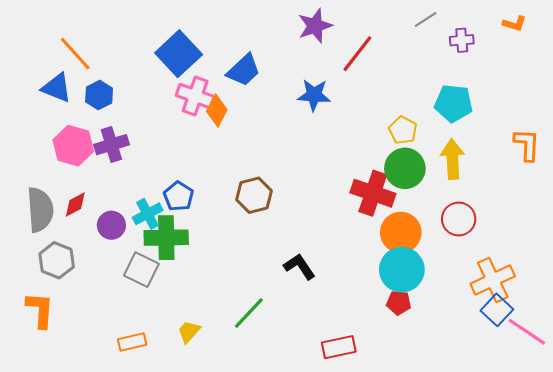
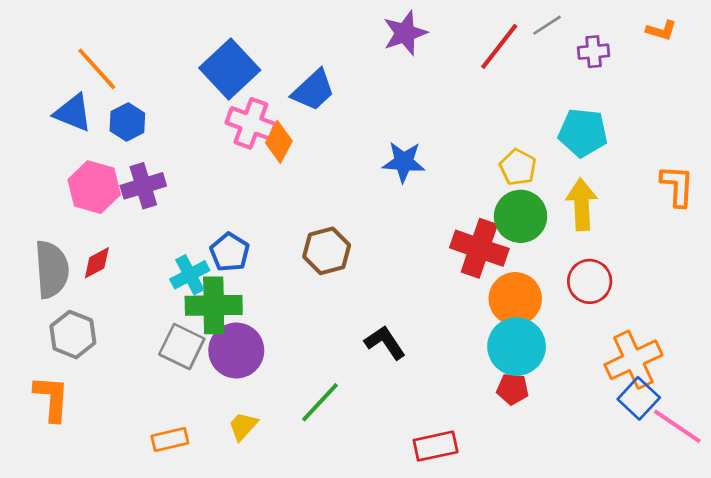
red line: (357, 54) -> (499, 46), moved
blue star: (314, 95) -> (404, 162), moved
purple circle: (111, 225) -> (236, 350), moved, size x1.5

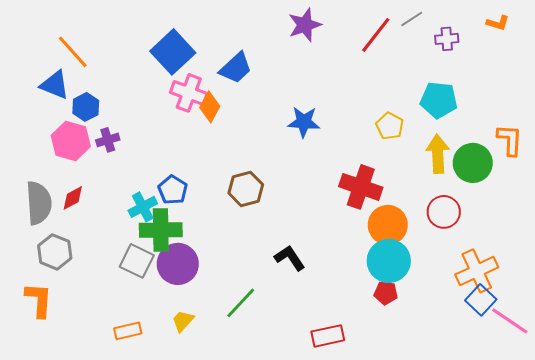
blue hexagon: (127, 122) -> (86, 107), moved
purple cross: (143, 186) -> (108, 140), size x0.7
green circle: (521, 216) -> (473, 163), moved

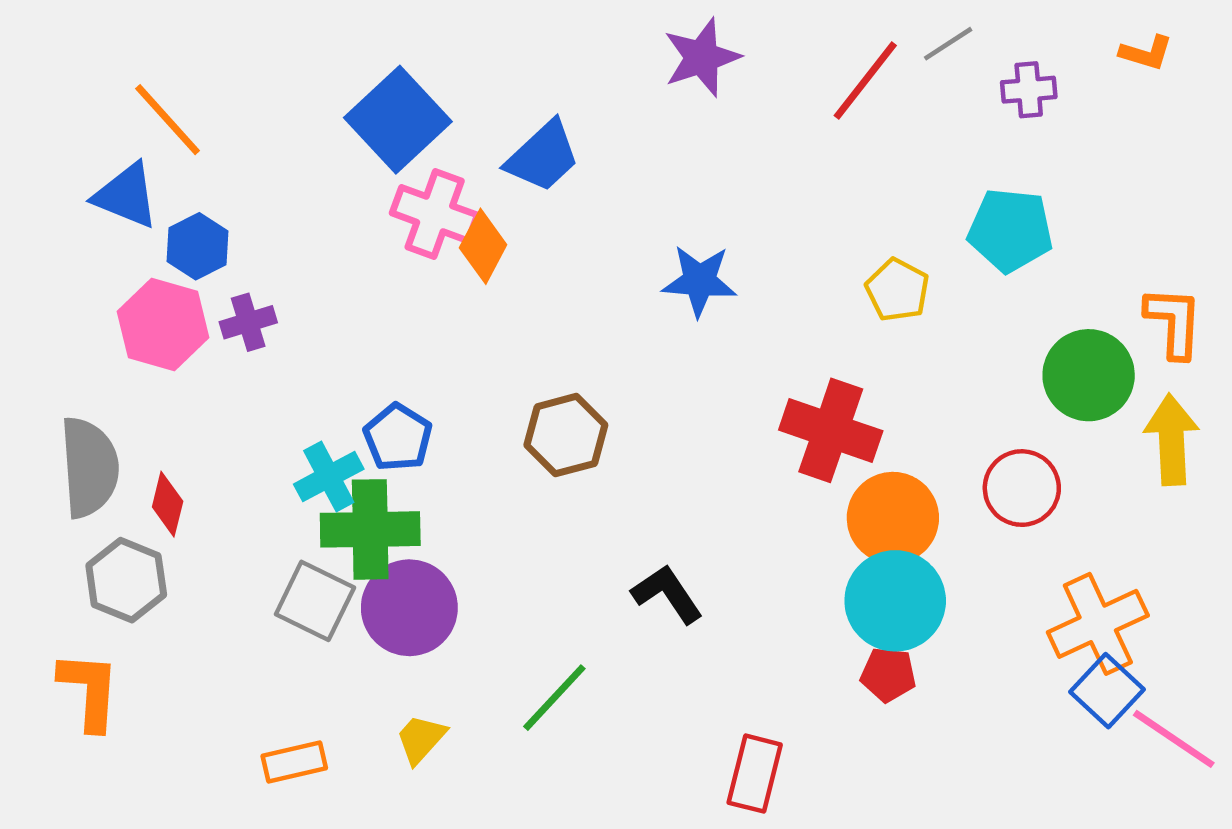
yellow arrow: (438, 154) -> (1171, 440), moved
red diamond: (73, 198) -> (168, 504), moved, turned -48
red rectangle: (328, 336) -> (755, 774), turned -64

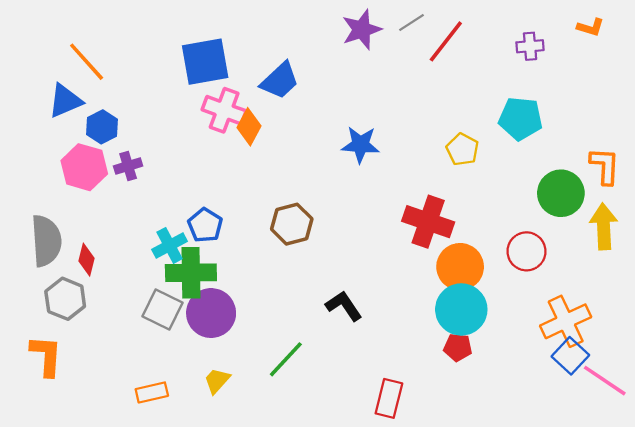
gray line: (948, 44) -> (411, 23), moved
blue square: (398, 120) -> (205, 62), turned 33
blue triangle: (126, 196) -> (65, 101), turned -45

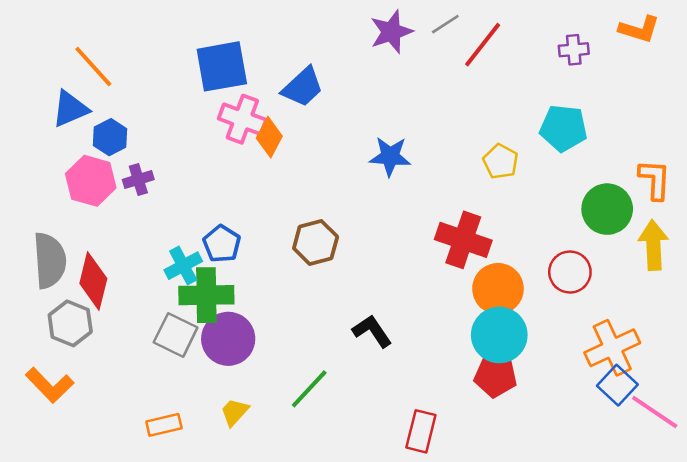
orange L-shape: (591, 27) -> (639, 29), size x1.4
red diamond: (87, 260) -> (93, 281), size x1.6
red pentagon: (458, 347) -> (495, 376), size x1.4
orange L-shape: (46, 356) -> (50, 385), turned 132

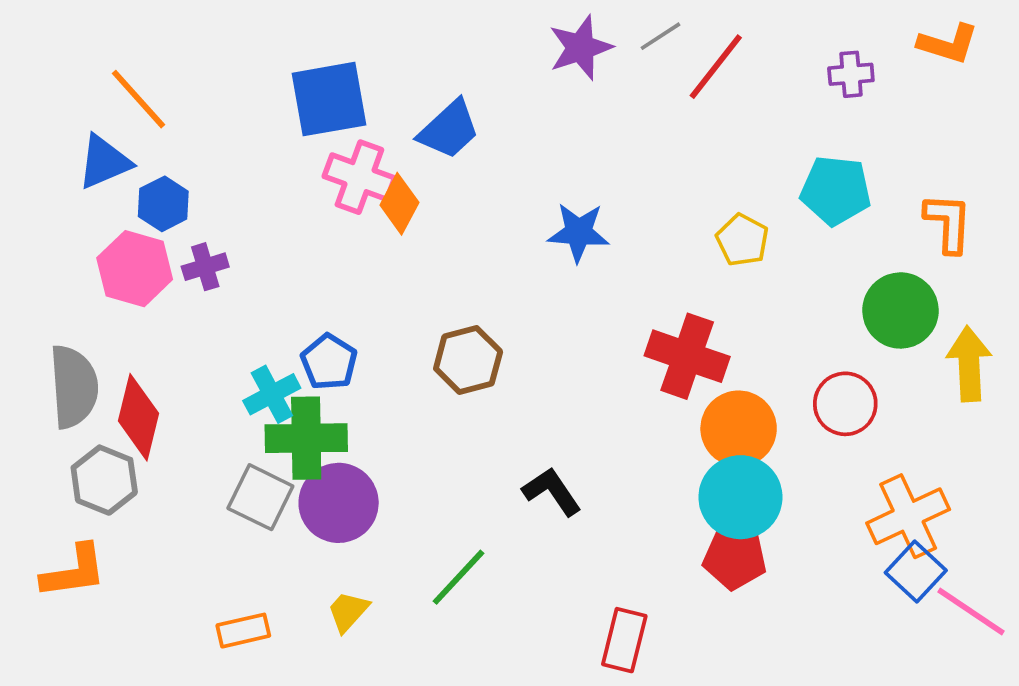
orange L-shape: (655, 180) -> (948, 223), moved
orange L-shape: (50, 385) -> (74, 571), turned -54

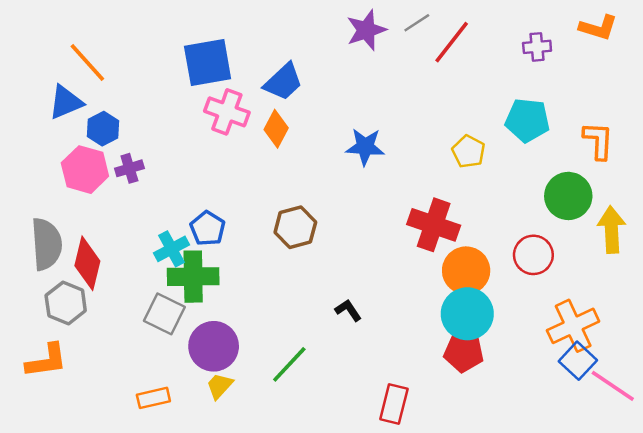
orange diamond: (399, 204) -> (276, 129), moved
black L-shape: (552, 491) -> (348, 310), size x0.7
purple circle: (339, 503) -> (214, 346), moved

